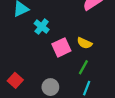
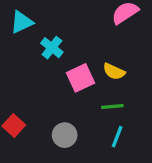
green line: (83, 67) -> (112, 106), turned 56

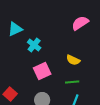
pink square: (81, 78) -> (42, 71), moved

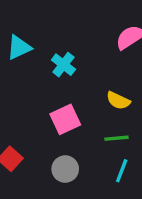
cyan cross: (34, 45) -> (63, 65), moved

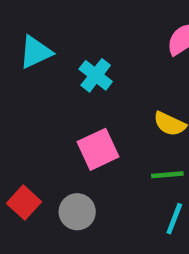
gray circle: (65, 169) -> (77, 212), moved

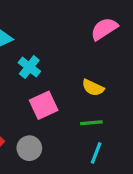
cyan cross: (96, 75) -> (29, 67), moved

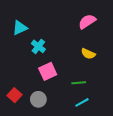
yellow semicircle: (93, 88) -> (88, 54), moved
cyan line: (96, 153) -> (82, 102), turned 40

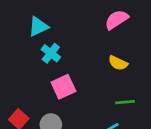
cyan triangle: (20, 28) -> (38, 27), moved
green line: (79, 83) -> (125, 102), moved

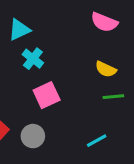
pink semicircle: (117, 20) -> (104, 22), turned -125
green line: (125, 102) -> (113, 97), moved

